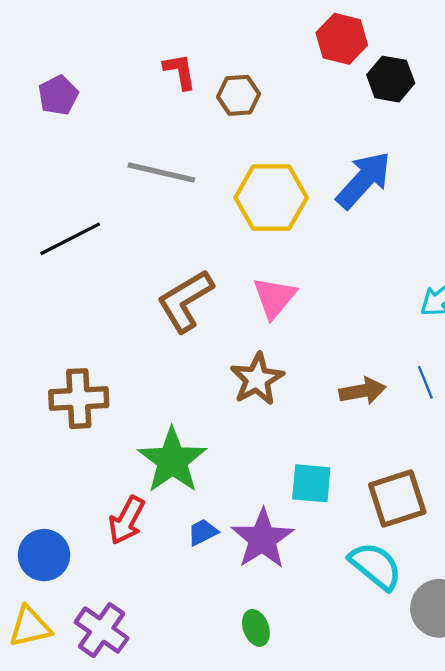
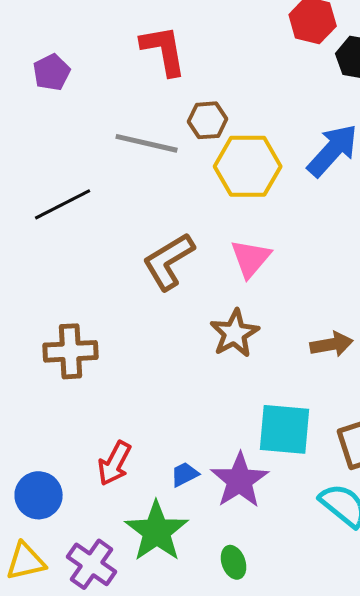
red L-shape: (180, 71) -> (164, 50), size x1.5
brown hexagon: (239, 95) -> (208, 120), moved
green star: (172, 461) -> (157, 531), moved
cyan square: (311, 483) -> (285, 429), size x1.4

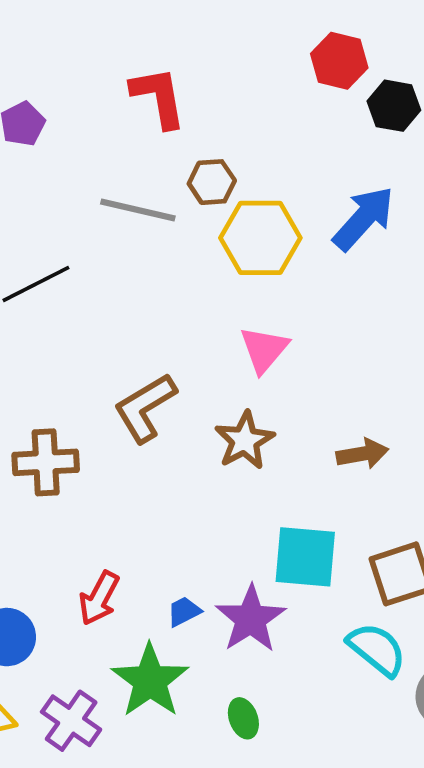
brown L-shape: (169, 261) -> (145, 408), moved

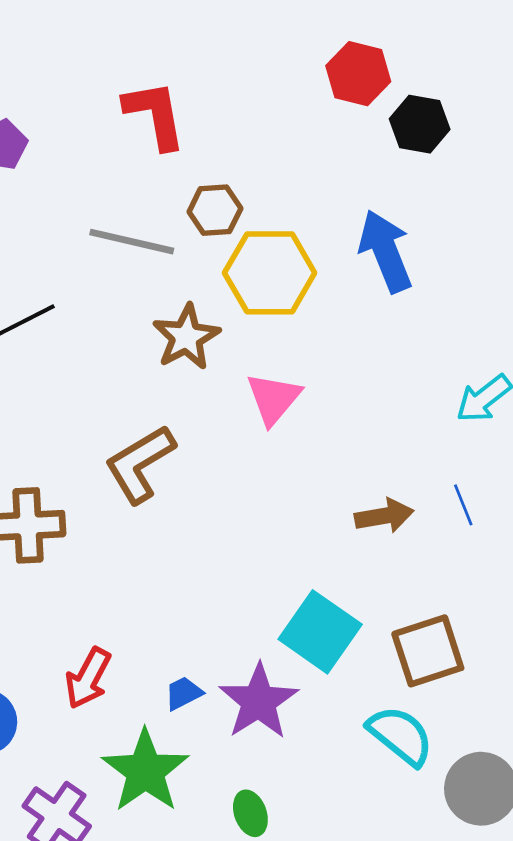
blue arrow: (363, 218) -> (386, 251), turned -64
brown star: (245, 440) -> (186, 337), moved
cyan square: (305, 557) -> (320, 632), turned 30

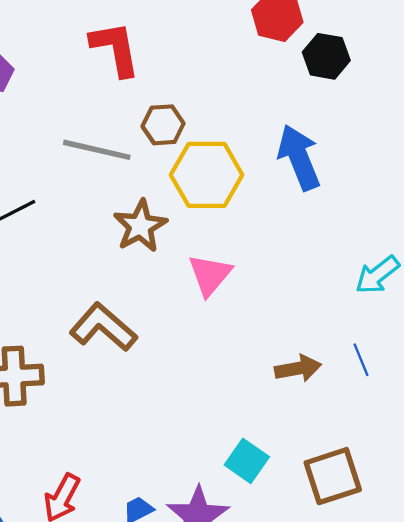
brown L-shape: (140, 464) -> (103, 327), turned 72
cyan square: (320, 632) -> (247, 461), size x0.7

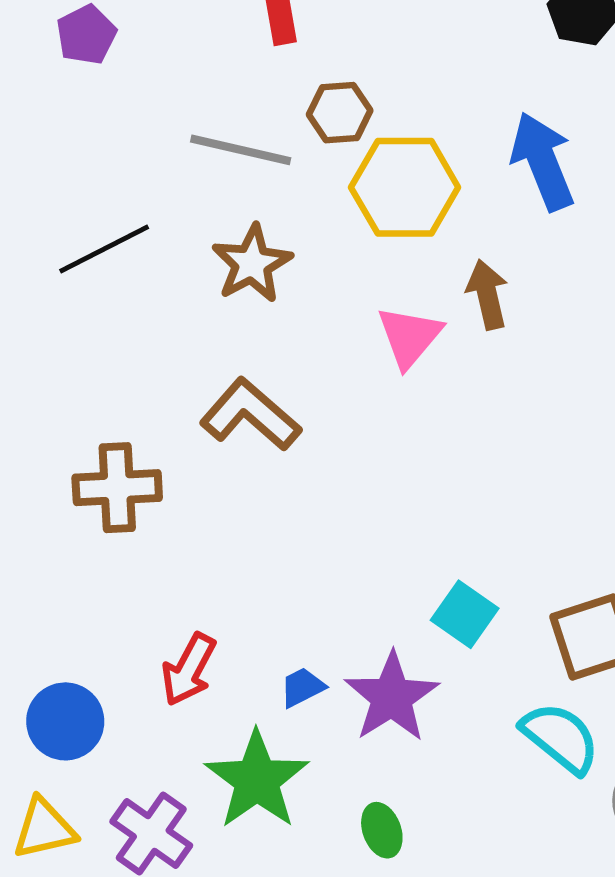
brown star: (140, 226) -> (252, 264), moved
brown arrow: (298, 368) -> (487, 294), moved, turned -93

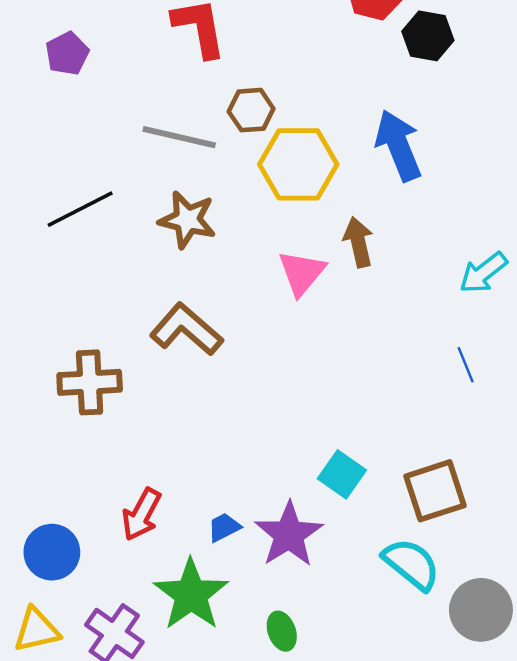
brown star: (252, 264) -> (187, 220), turned -30

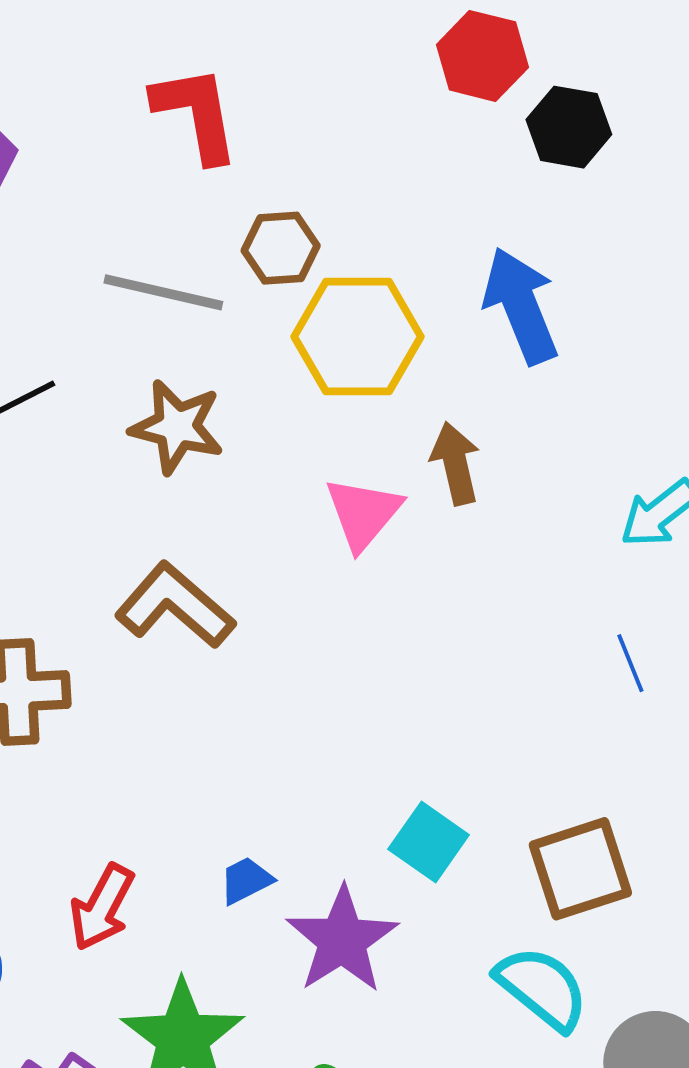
blue trapezoid: (224, 527) -> (246, 880), moved

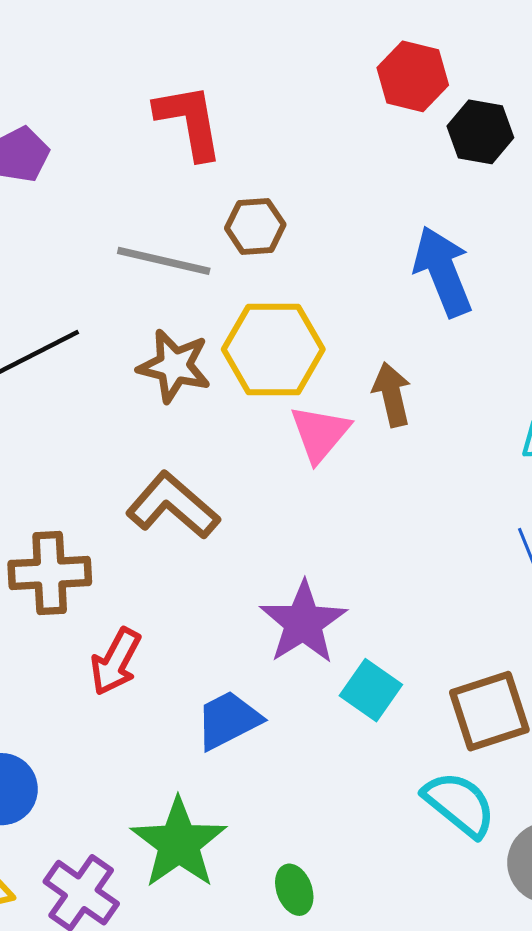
yellow hexagon: (357, 337) -> (273, 349), moved
blue trapezoid: (246, 880) -> (228, 720), size x1.6
red arrow: (102, 907) -> (116, 662), moved
purple star: (342, 940) -> (303, 623), moved

